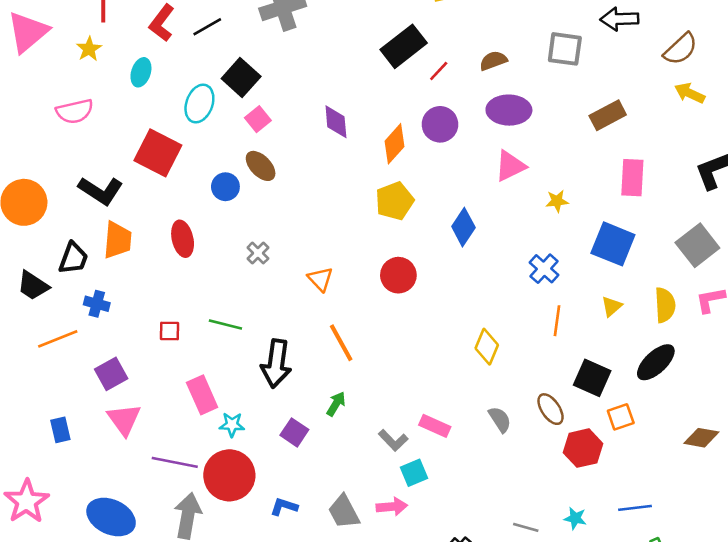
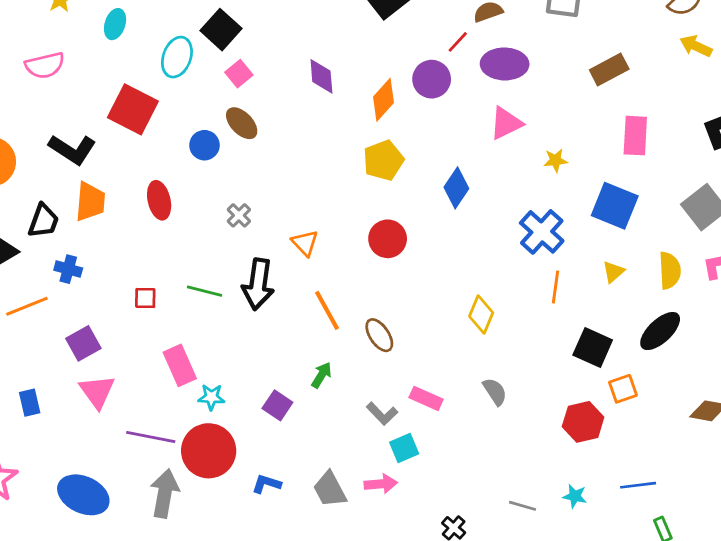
red line: (439, 71) -> (458, 42), moved
blue cross: (544, 269) -> (542, 232), size x1.4
black arrow: (276, 364) -> (258, 284), moved
brown ellipse: (551, 409) -> (379, 335), moved

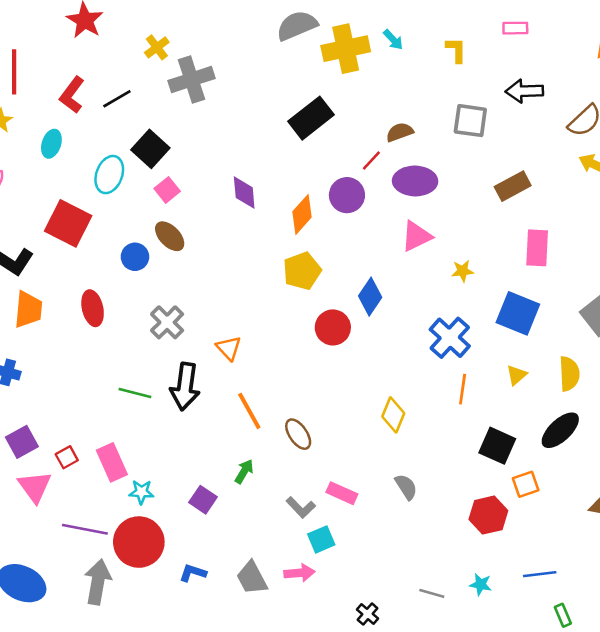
gray cross: (239, 215) -> (167, 322), size x1.5
red circle: (388, 239) -> (333, 327), moved
red square: (145, 298) -> (67, 457), moved, turned -30

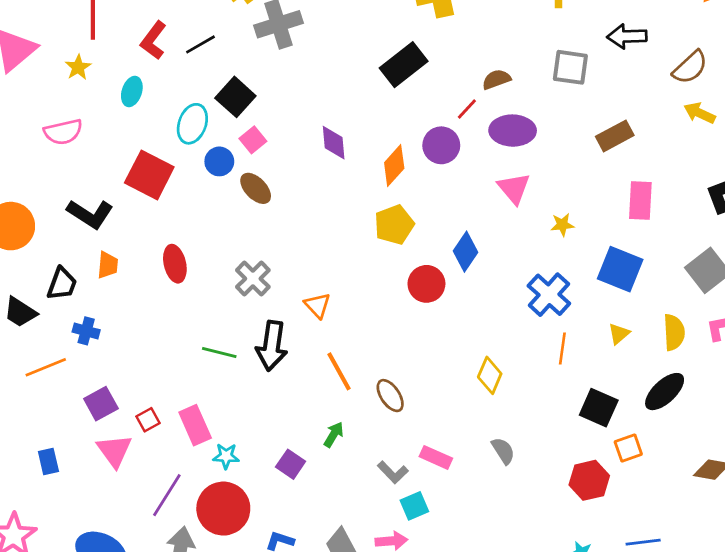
pink triangle: (416, 236) -> (514, 188), turned -44
blue circle: (135, 257) -> (219, 161), moved
orange trapezoid: (28, 309) -> (108, 265), size x0.7
purple line: (85, 529) -> (167, 495), turned -69

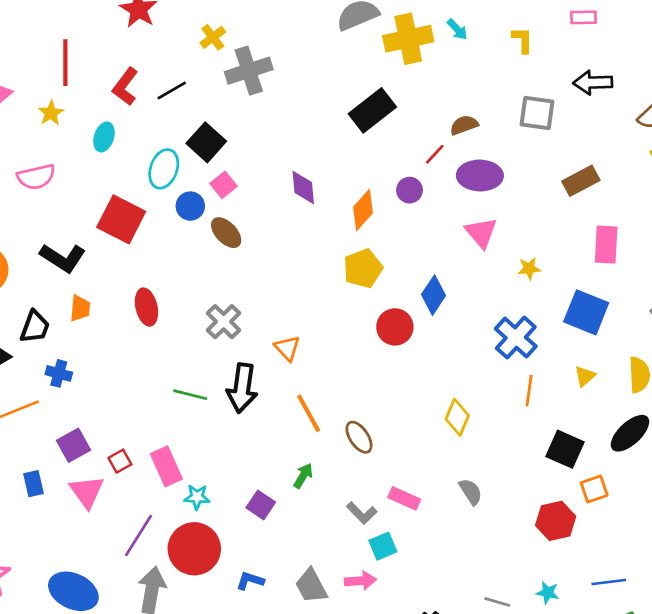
purple circle: (441, 145) -> (409, 190), size x0.7
blue rectangle: (48, 461) -> (34, 484), moved

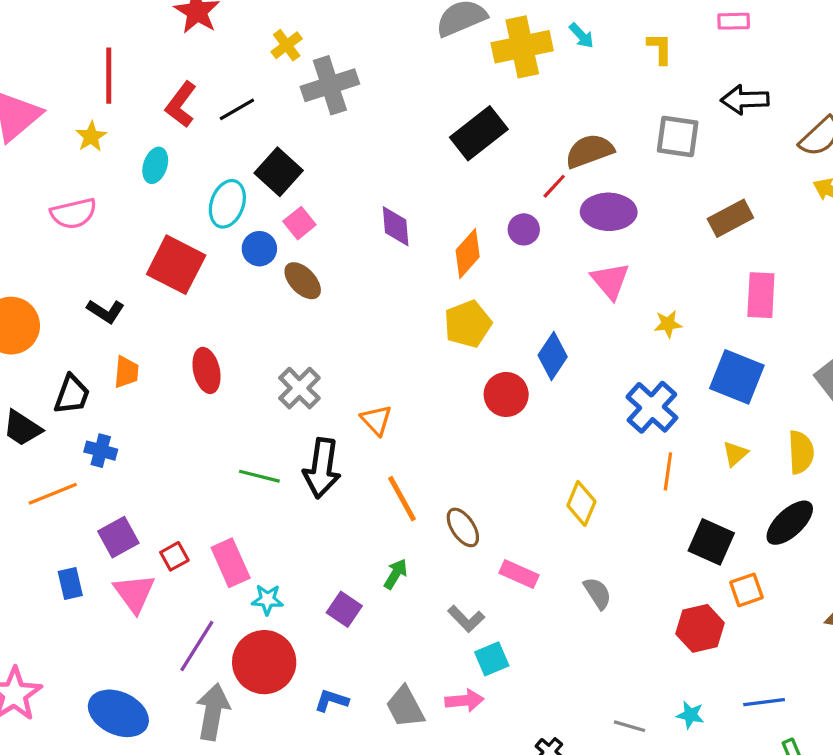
brown semicircle: (464, 125) -> (589, 151), size x1.4
black L-shape: (63, 258) -> (106, 311), size x0.7
pink rectangle: (404, 498) -> (519, 574), moved

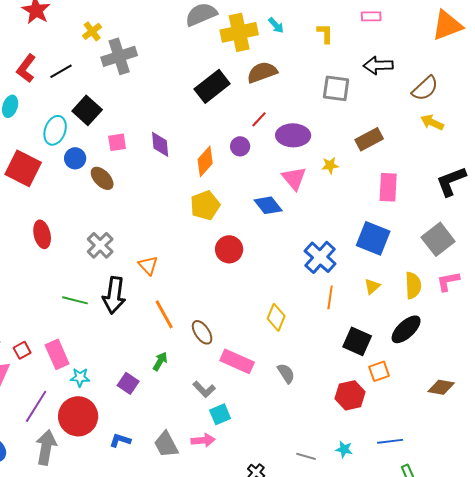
brown semicircle: (589, 151) -> (262, 72), moved
pink square: (299, 223) -> (117, 142), moved, turned 30
yellow star: (668, 324) -> (330, 165), moved
blue diamond: (553, 356) -> (268, 205), moved, turned -72
pink rectangle: (519, 574) -> (237, 361), size x1.4

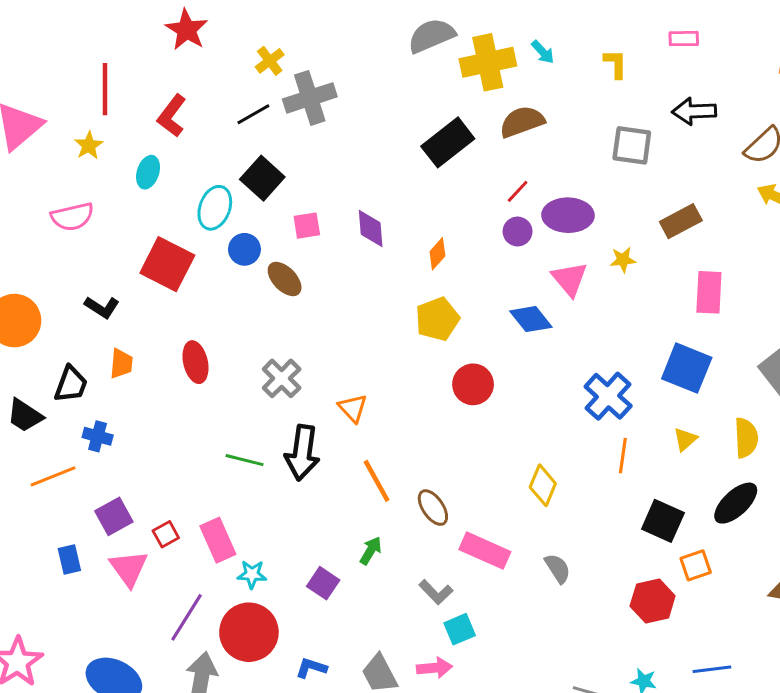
black line: (61, 71) -> (253, 114), moved
purple circle: (240, 146) -> (518, 232), moved
orange diamond: (205, 161) -> (437, 254), size x0.7

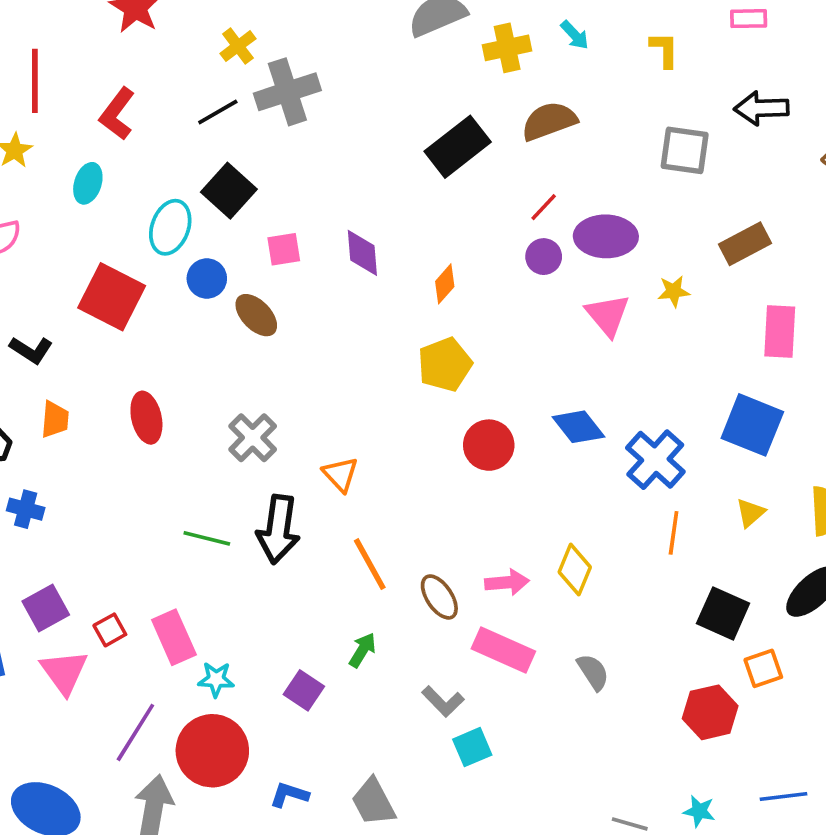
yellow cross: (488, 62) -> (507, 48), size x0.7
blue diamond: (531, 319) -> (578, 427), moved
pink arrow: (434, 668) -> (507, 582), moved

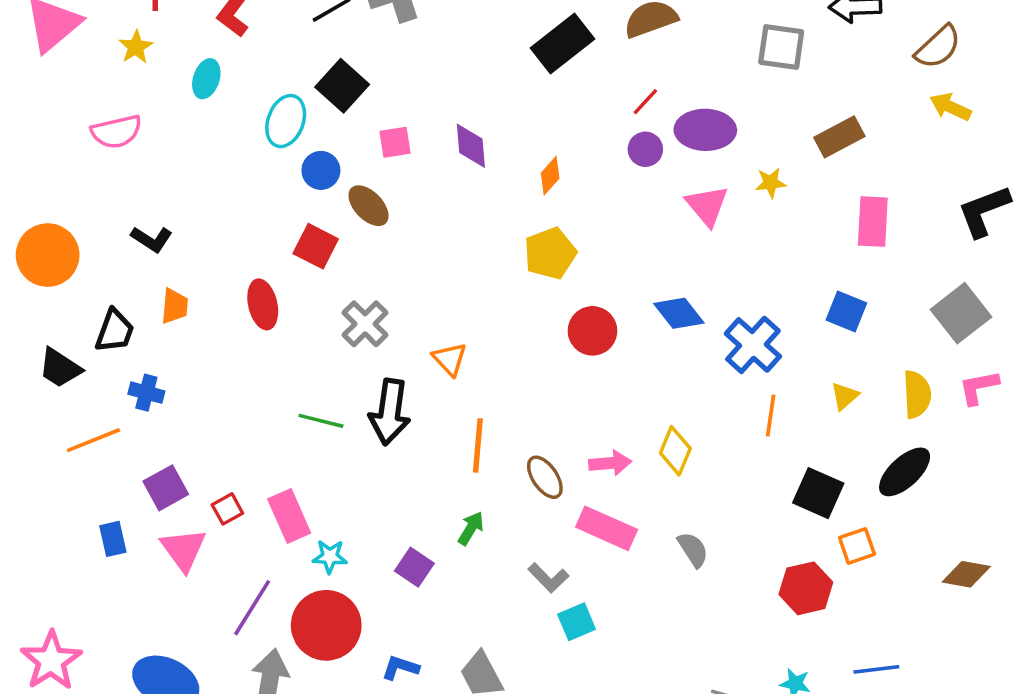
red square: (112, 297) -> (316, 246), moved, size x0.7
blue square: (752, 425) -> (846, 311), size x0.7
orange line: (370, 564) -> (478, 445), turned 34

